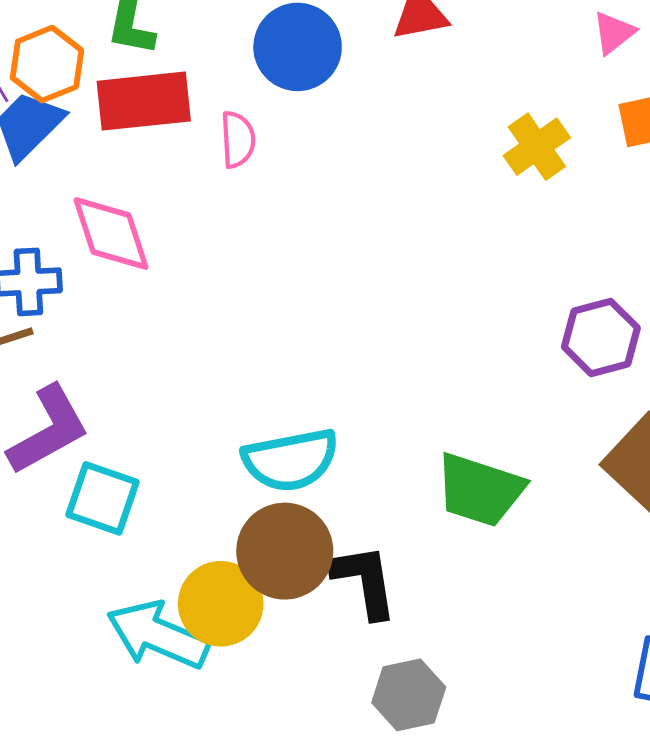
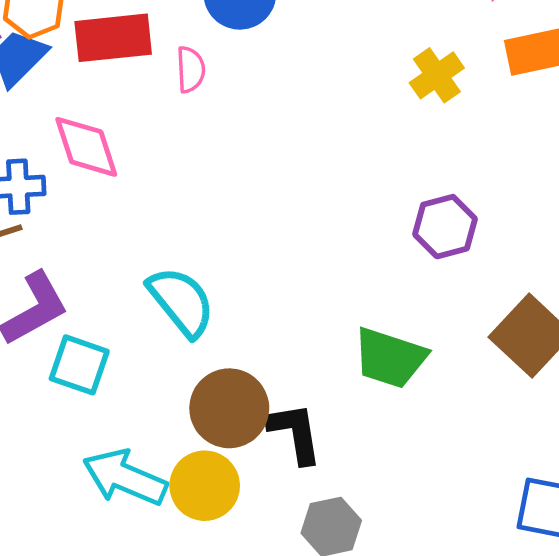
purple hexagon: (601, 337) -> (445, 227), moved
cyan semicircle: (290, 460) -> (181, 302), moved, turned -118
yellow circle: (221, 604) -> (205, 486), moved

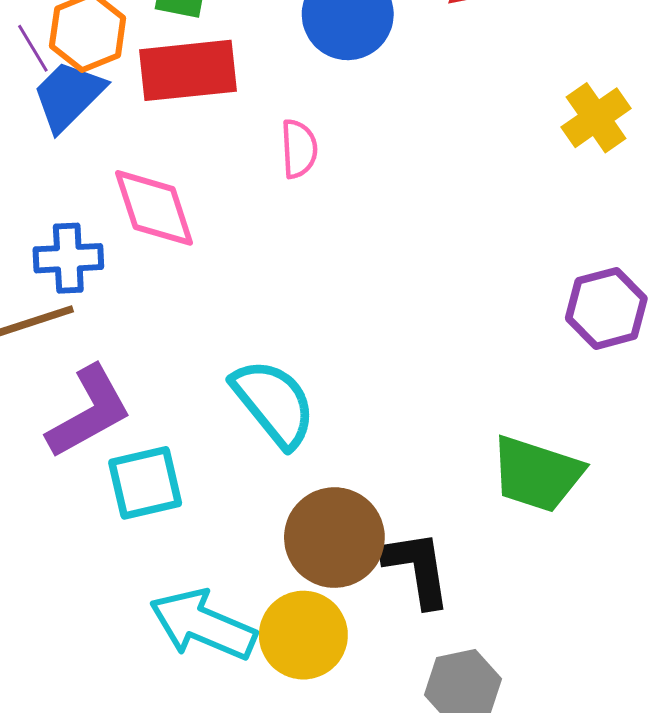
pink semicircle: (191, 69) -> (299, 149), moved
cyan square: (79, 365) -> (145, 483), turned -32

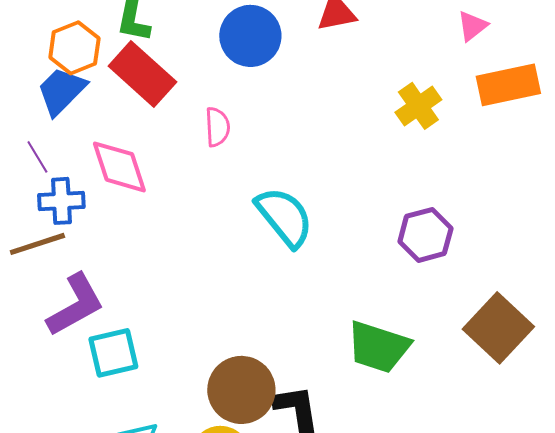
purple line: (33, 48) -> (37, 157), moved
red rectangle: (188, 70) -> (142, 74), turned 48
cyan semicircle: (274, 403) -> (284, 217), moved

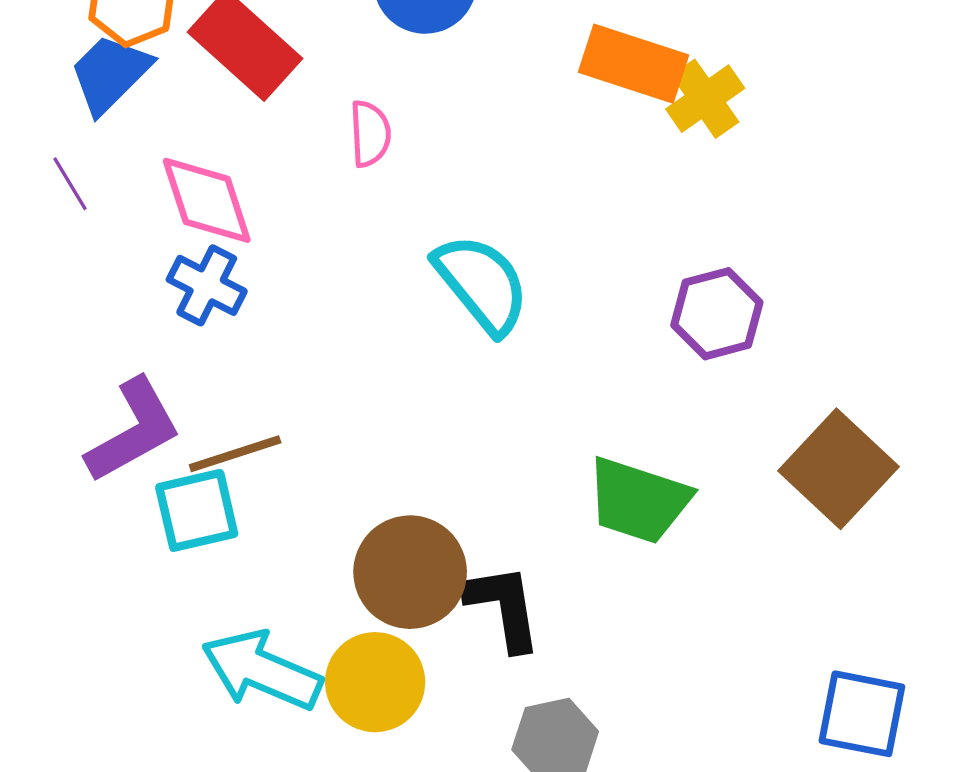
orange rectangle: (508, 85) -> (633, 64), moved, turned 30
blue cross: (61, 201) -> (207, 285), moved, turned 30
brown line: (37, 244) -> (235, 454), moved

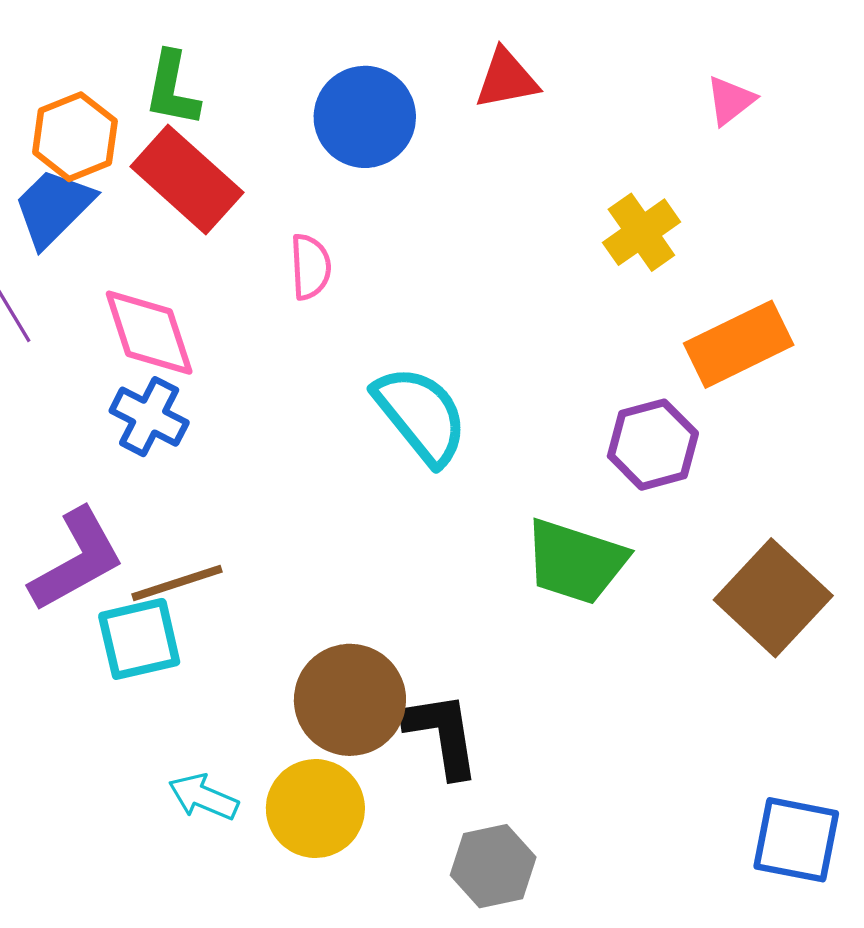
orange rectangle: (633, 64) -> (739, 344), moved, turned -44
green trapezoid: (638, 500) -> (576, 562), moved
cyan arrow: (262, 670) -> (203, 797), size x0.6

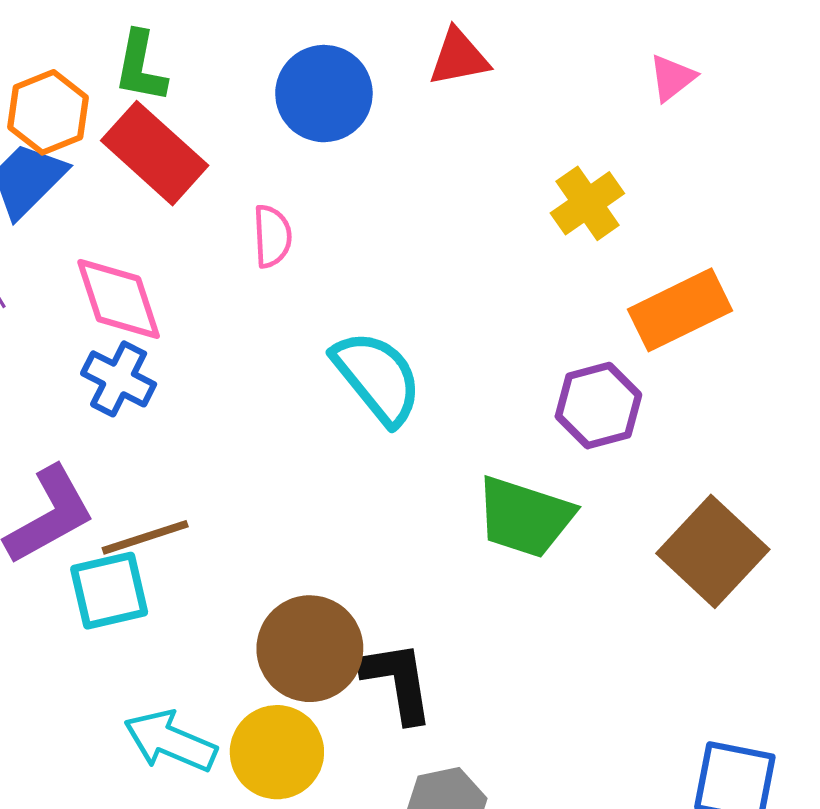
cyan arrow: (203, 797) -> (170, 741), size x1.4

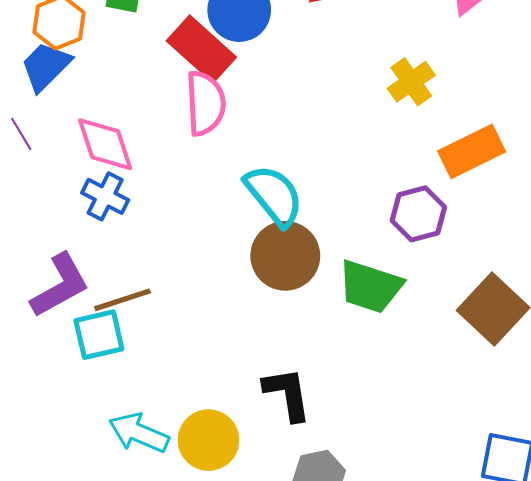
red rectangle: (155, 153) -> (201, 49), moved
pink semicircle: (272, 236) -> (205, 103), size x1.6
brown circle: (310, 649) -> (285, 256), moved

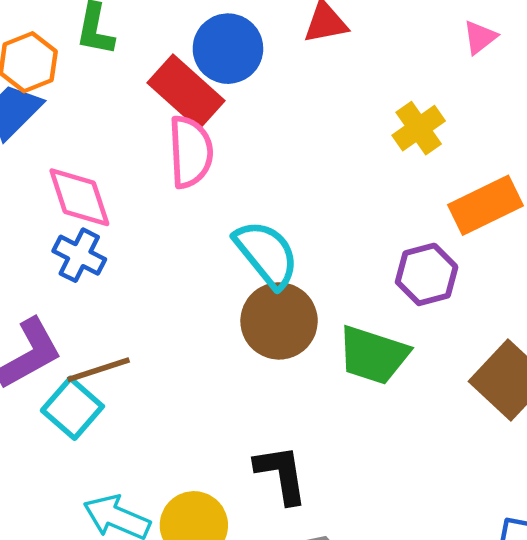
cyan square: (99, 335) -> (72, 408), turned -36

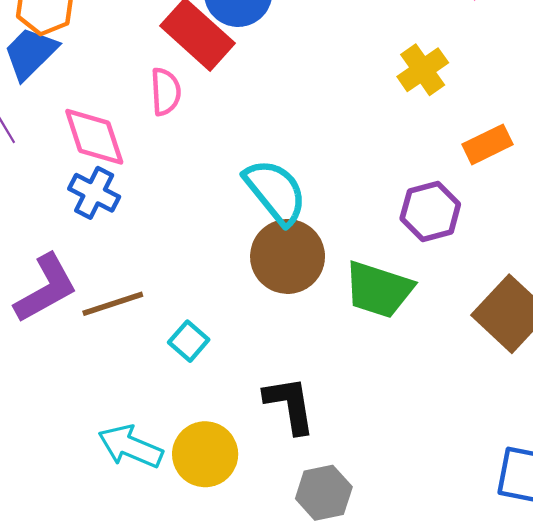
pink semicircle: (190, 152) -> (166, 92), moved, size x0.7
orange rectangle: (486, 205) -> (487, 144), size x0.7
cyan square: (72, 408) -> (189, 341), moved, size x0.7

